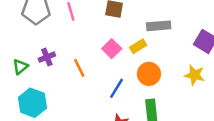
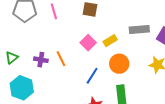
gray rectangle: (159, 26) -> (139, 30), moved
purple cross: (47, 57) -> (41, 60), moved, turned 32

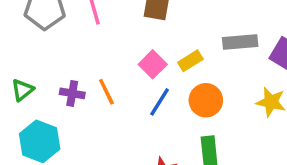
blue line: (92, 76) -> (160, 102), moved

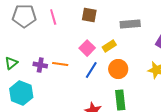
gray rectangle: (240, 42) -> (130, 24), moved
orange line: (106, 92) -> (60, 64), turned -56

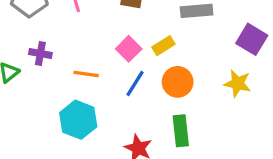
purple cross: (40, 65) -> (40, 54), moved
cyan hexagon: (21, 93) -> (78, 120), moved

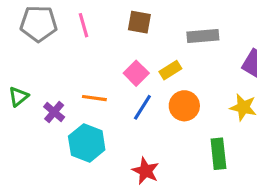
purple cross: (40, 54) -> (54, 112), moved, turned 30
green rectangle: (181, 131) -> (218, 154), moved

